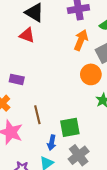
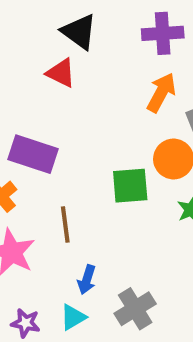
purple rectangle: (17, 79) -> (33, 154), size x1.6
green square: (70, 127) -> (130, 186), moved

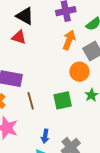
green square: (130, 186) -> (63, 100), moved
brown line: (65, 225) -> (31, 101), moved

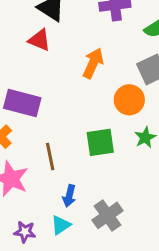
orange arrow: (69, 40) -> (93, 63), moved
brown line: (31, 101) -> (50, 157), moved

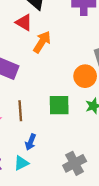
orange arrow: (93, 63) -> (42, 42), moved
gray cross: (107, 215) -> (75, 163), moved

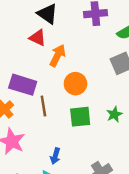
orange circle: (85, 76) -> (75, 84), moved
brown line: (20, 111) -> (43, 106), moved

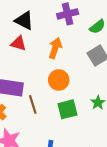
orange arrow: (57, 55) -> (55, 48), moved

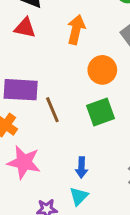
orange circle: (59, 80) -> (102, 70), moved

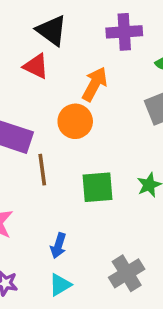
orange circle: (102, 70) -> (75, 121), moved
cyan triangle: (79, 196) -> (60, 285), moved

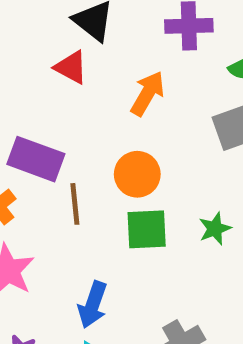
orange circle: (75, 121) -> (137, 174), moved
blue arrow: (58, 246) -> (93, 305), size x1.4

